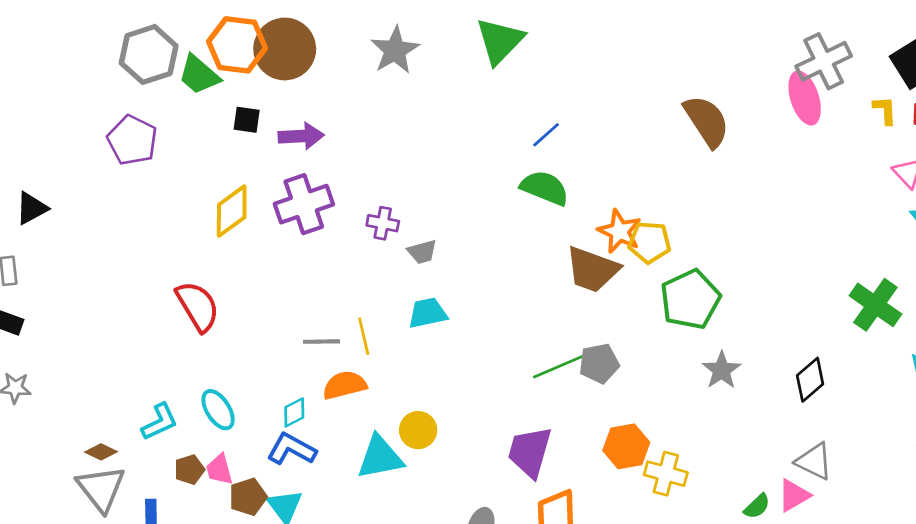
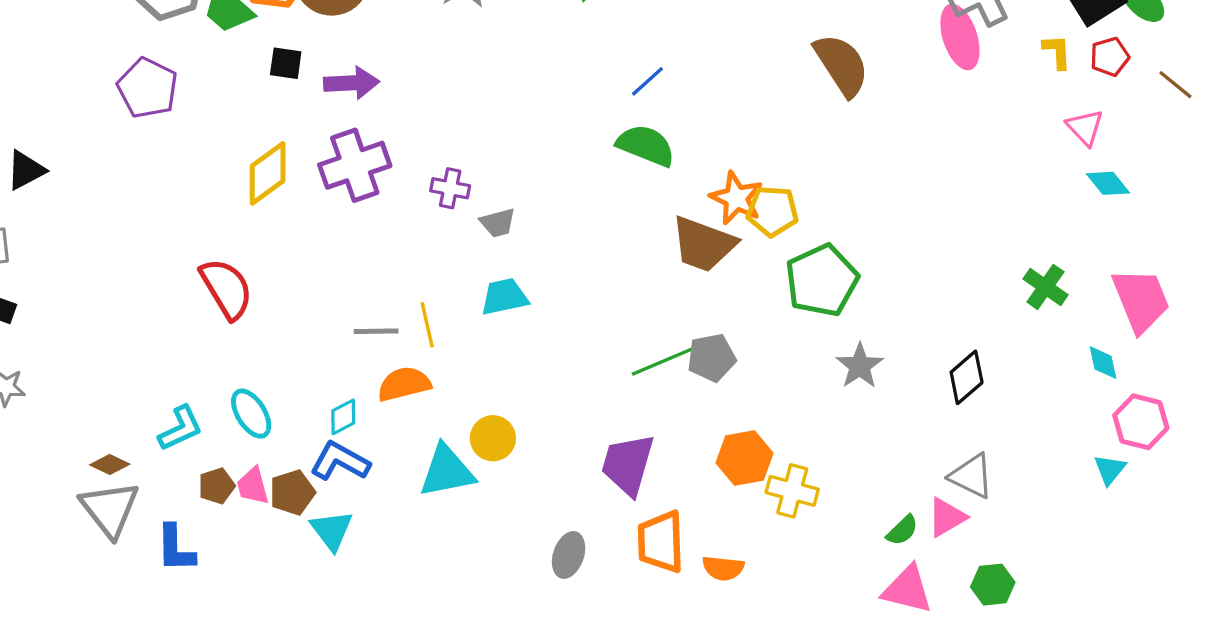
green cross: (875, 305) -> (1045, 287), size x0.7
brown pentagon: (248, 497) -> (292, 492), moved

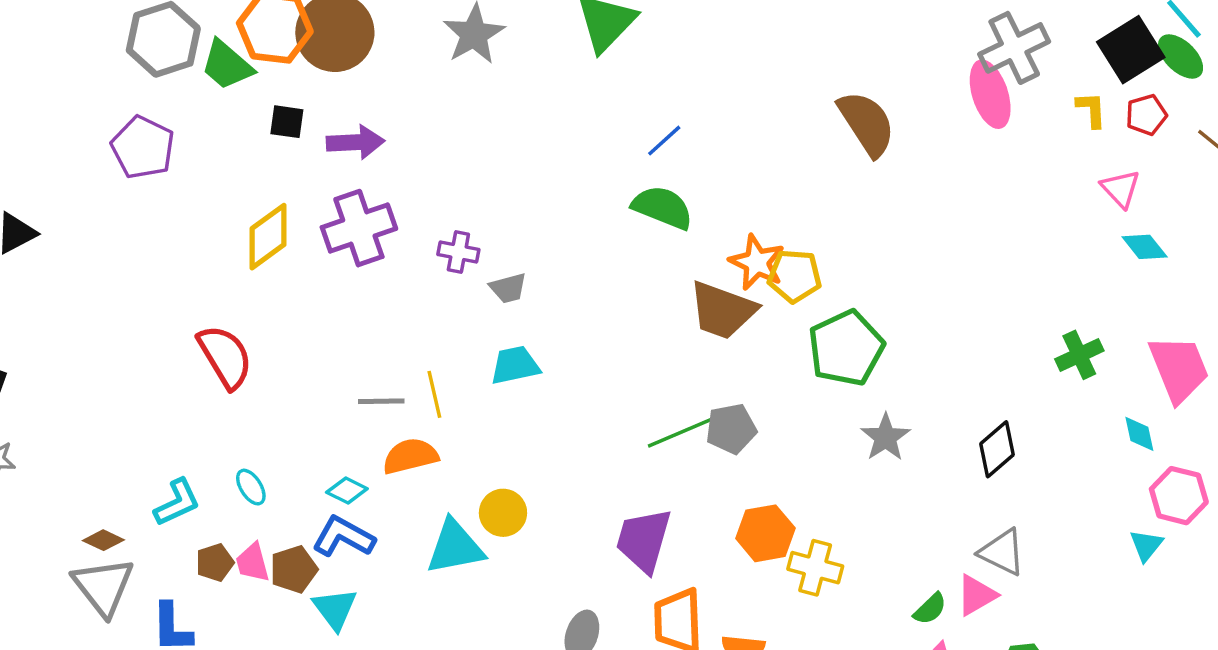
green cross: (1045, 287) -> (1079, 355), turned 30
cyan ellipse: (251, 414) -> (251, 487), size x0.7
cyan diamond: (343, 417) -> (347, 490), turned 54

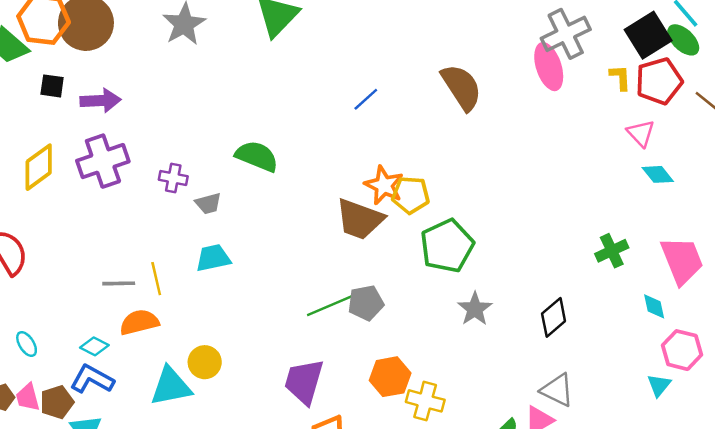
red pentagon: (1146, 115) -> (659, 81), size x1.6
blue line: (664, 141) -> (366, 99), moved
green semicircle: (663, 207) -> (257, 156), moved

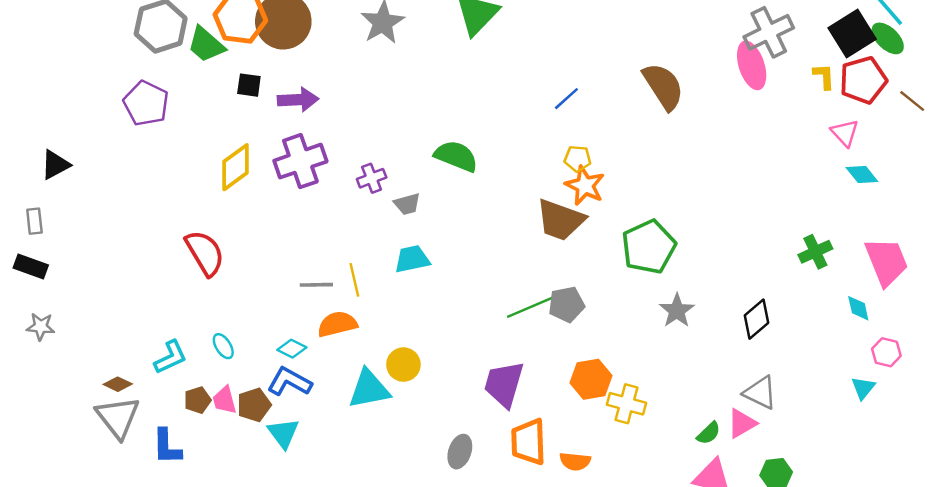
purple cross: (173, 178) -> (372, 178), turned -32
yellow pentagon: (411, 195) -> (578, 159), moved, size x0.7
pink hexagon: (682, 350) -> (886, 352), size x0.7

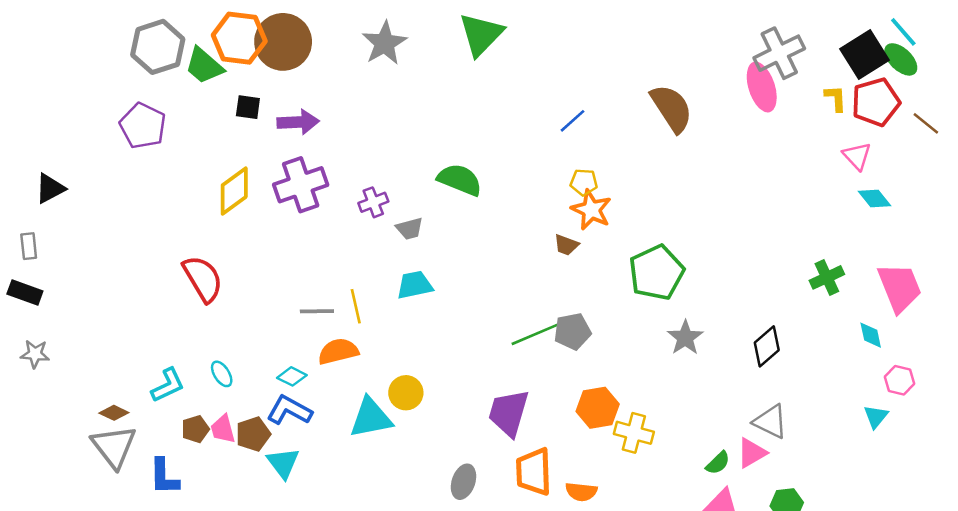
brown trapezoid: (560, 220) -> (566, 245), size x0.5

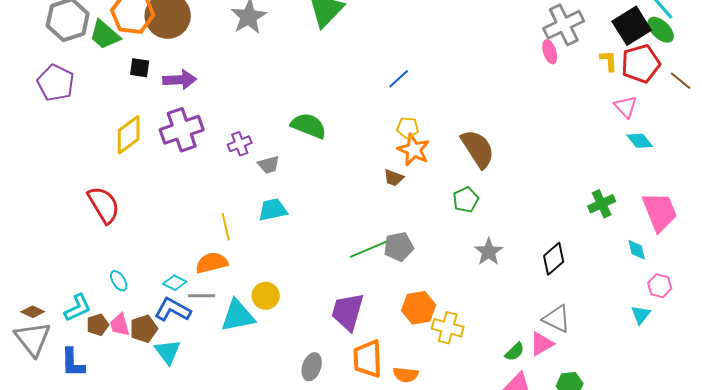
pink ellipse: (762, 87) -> (550, 52), size x0.6
brown semicircle: (671, 108) -> (478, 149), moved
green pentagon: (656, 272) -> (466, 200), size x0.6
gray line: (317, 311) -> (202, 296), moved
cyan L-shape: (168, 385) -> (78, 308), moved

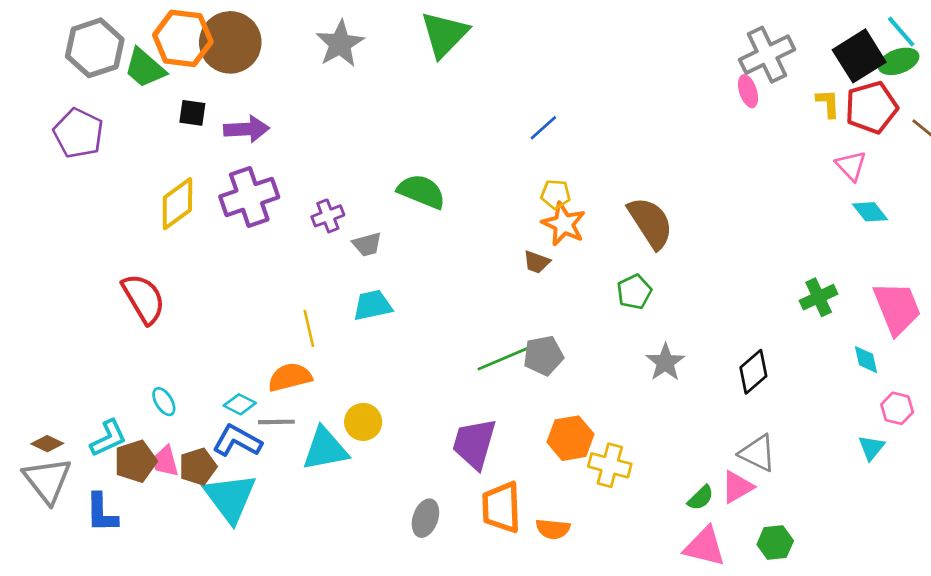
green ellipse: (661, 30) -> (898, 61), turned -64
brown pentagon: (98, 325) -> (135, 461), size x1.4
cyan triangle: (168, 352) -> (230, 498), size x1.5

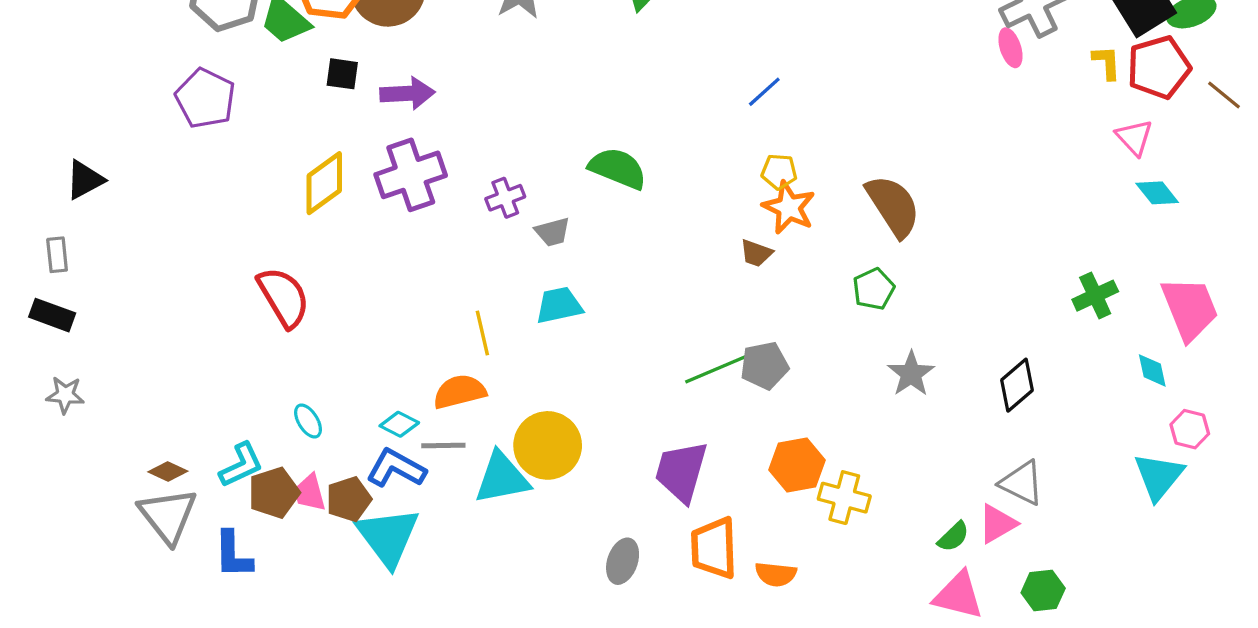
yellow circle: (363, 422) -> (548, 445), size x1.5
cyan triangle: (871, 448) -> (1159, 476), size x1.6

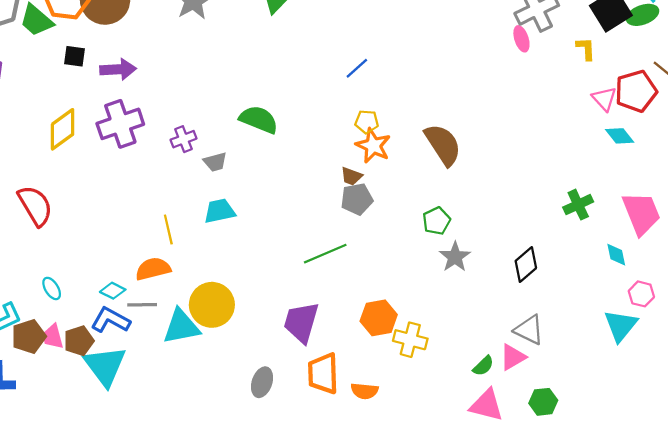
red pentagon: (1159, 67) -> (636, 91), moved
green pentagon: (874, 289) -> (436, 221), moved
gray pentagon: (764, 366) -> (357, 199), moved

